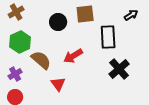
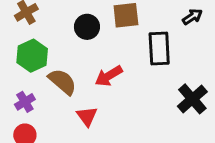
black cross: (119, 69) -> (192, 99), moved

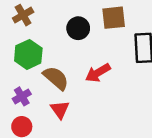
red triangle: (87, 116) -> (60, 110), moved

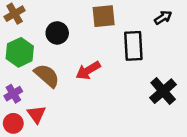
black circle: (78, 28) -> (57, 33), moved
red triangle: (60, 110) -> (37, 114), moved

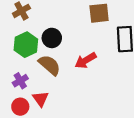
black circle: (57, 33) -> (52, 38), moved

